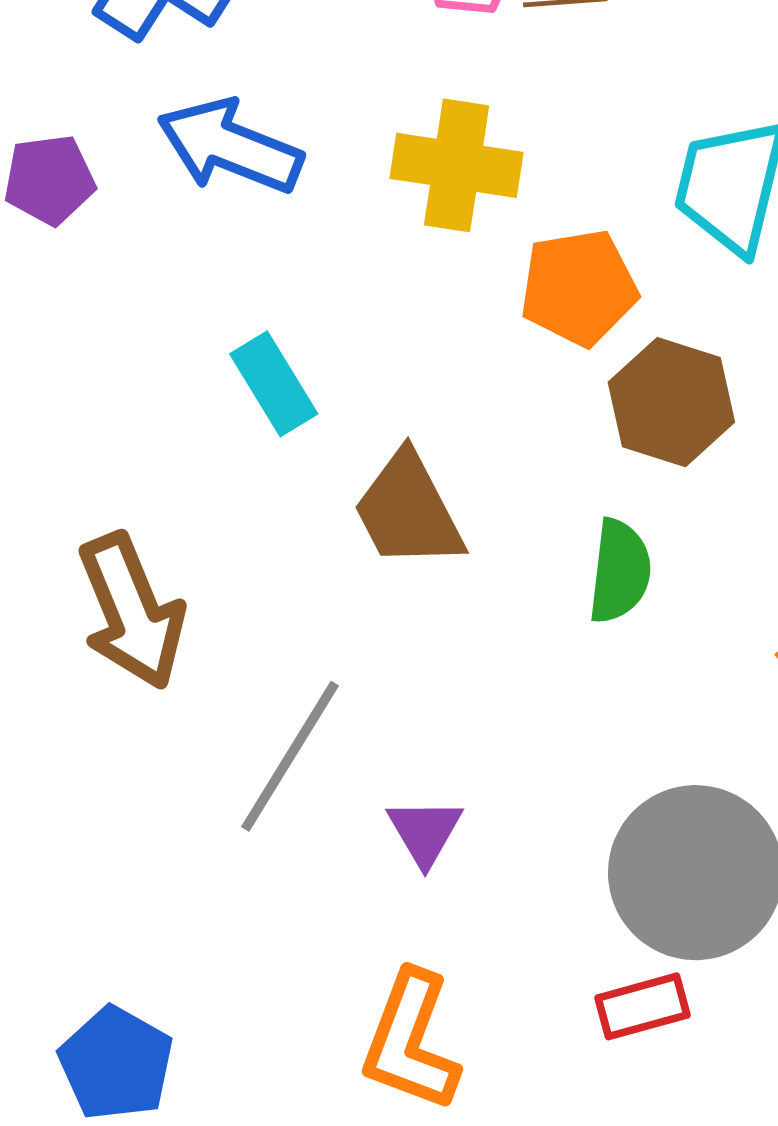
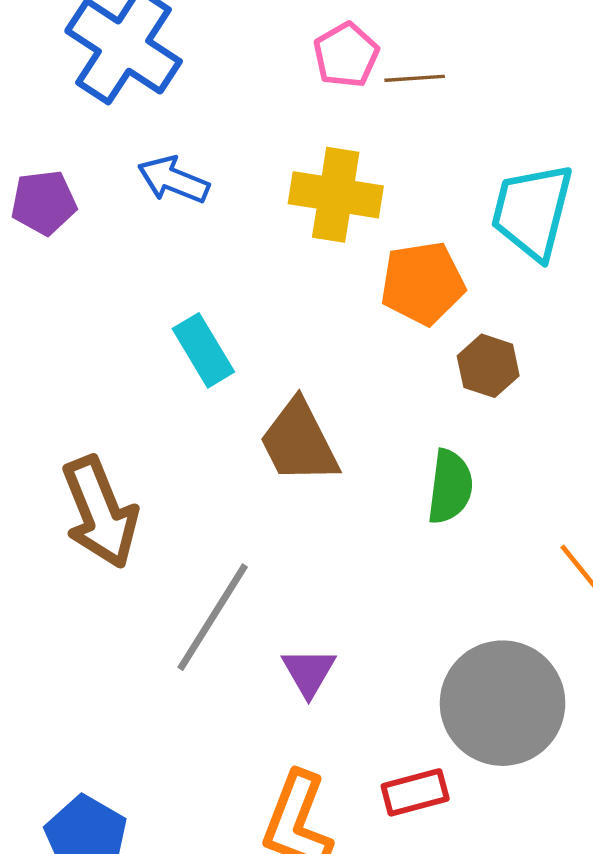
blue arrow: (230, 146) -> (173, 180), size x0.7
brown hexagon: (671, 402) -> (488, 366), size x0.7
red rectangle: (642, 1006) -> (415, 792), moved

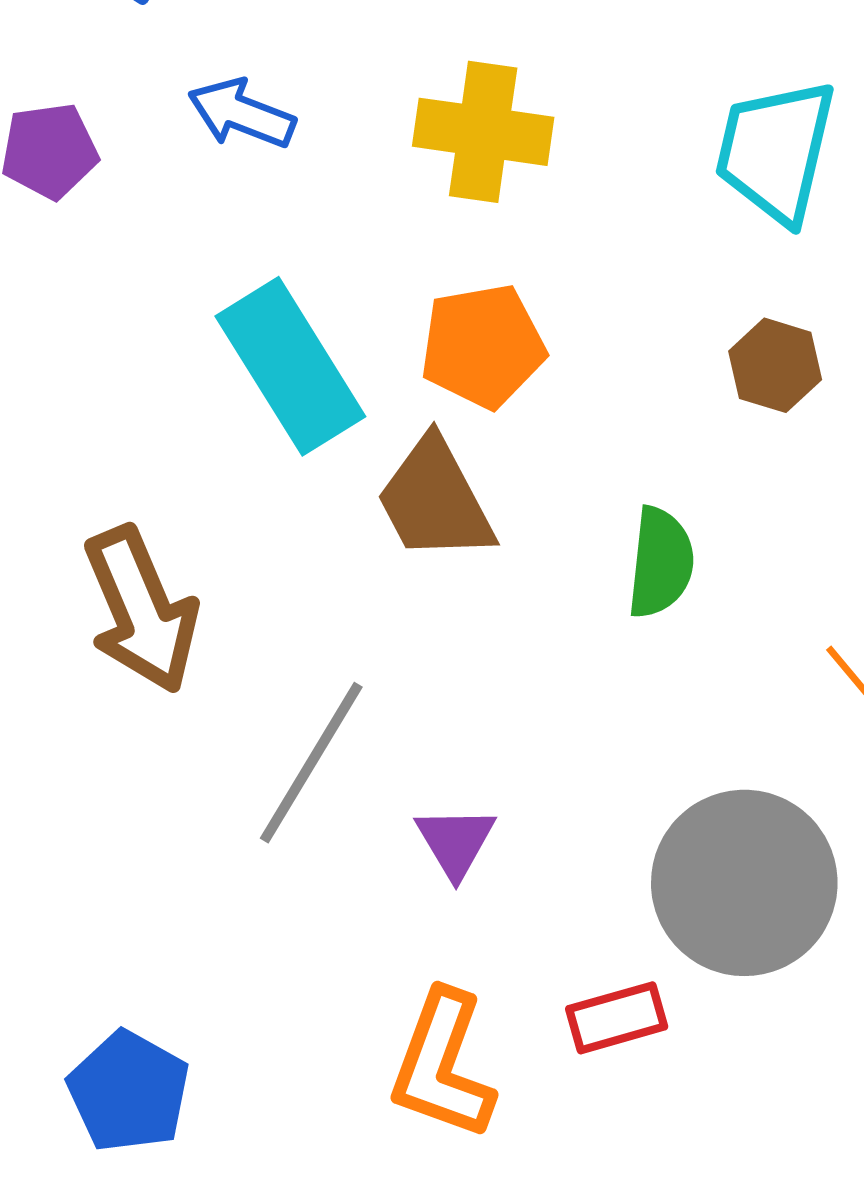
orange pentagon: (423, 283) -> (483, 346), moved
cyan rectangle: (203, 350) -> (290, 366), size x1.6
brown hexagon: (488, 366) -> (775, 365), moved

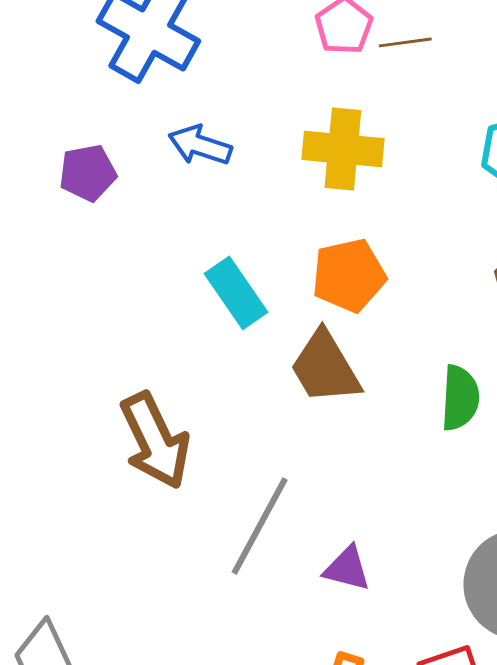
cyan rectangle: (290, 366) -> (236, 293), size x0.7
purple triangle: (455, 842) -> (347, 569), turned -42

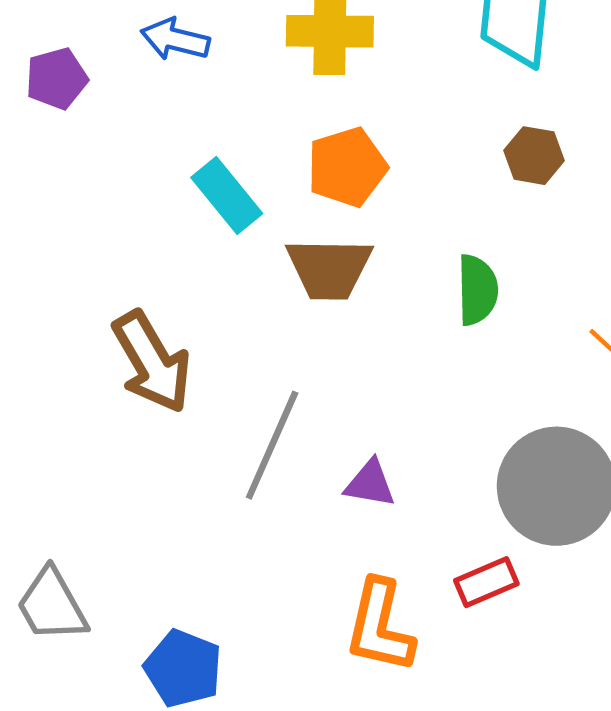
brown trapezoid: (325, 367) -> (329, 268), turned -54

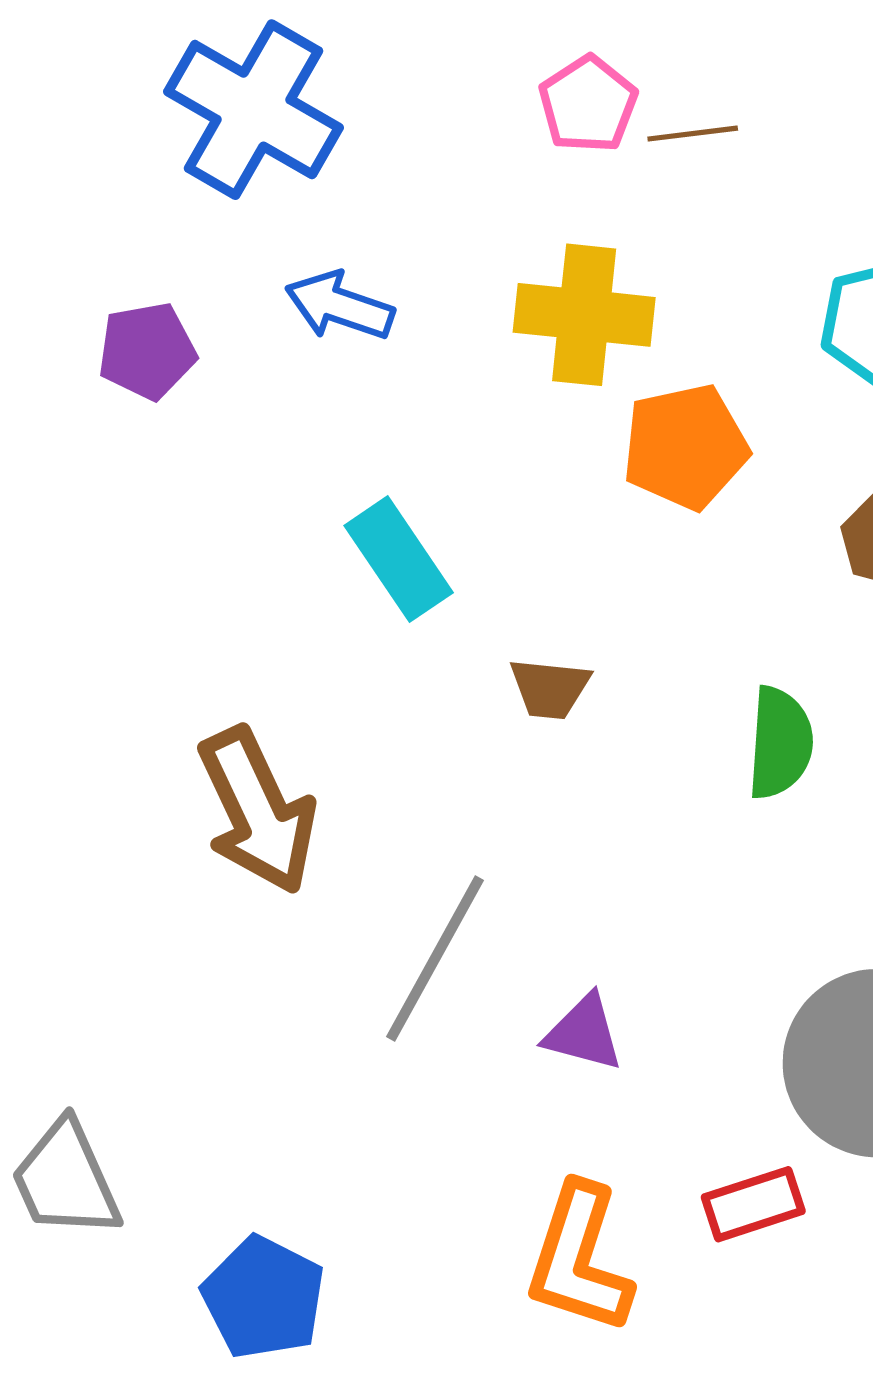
orange pentagon: (347, 167) -> (685, 447), moved
brown trapezoid: (329, 268) -> (550, 688), size x0.6

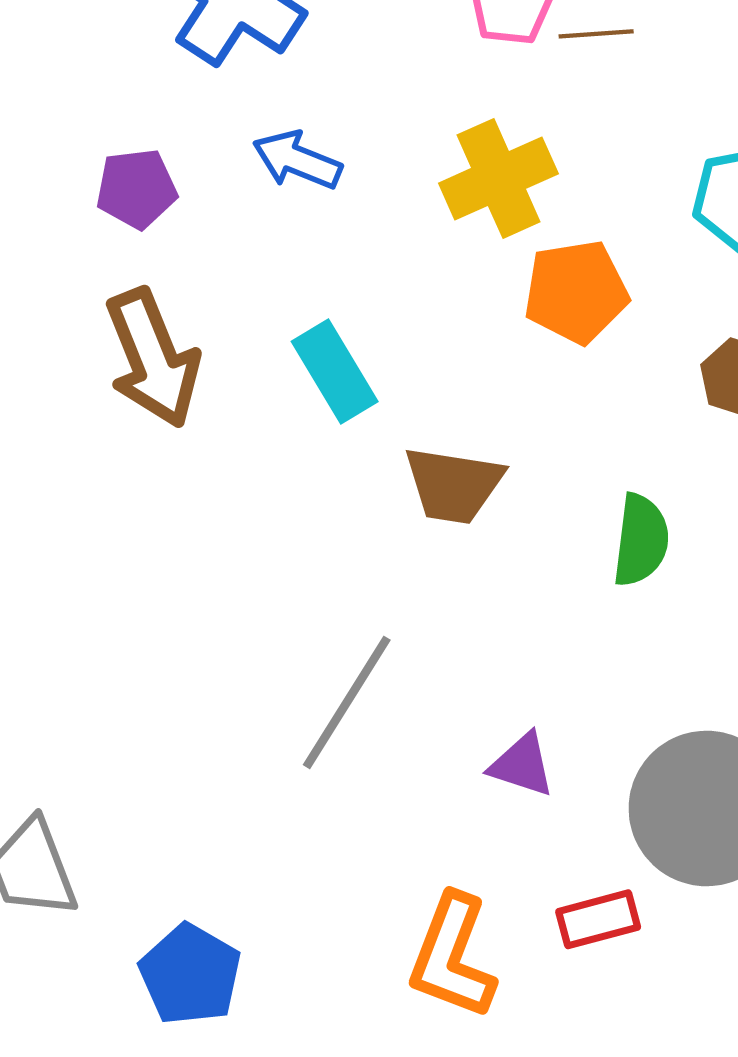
yellow cross: (584, 315) -> (498, 178), turned -33
brown trapezoid: (550, 688) -> (453, 485), size x1.5
brown arrow: (257, 811) -> (153, 358), moved
purple triangle: (584, 1033) -> (522, 765), moved

